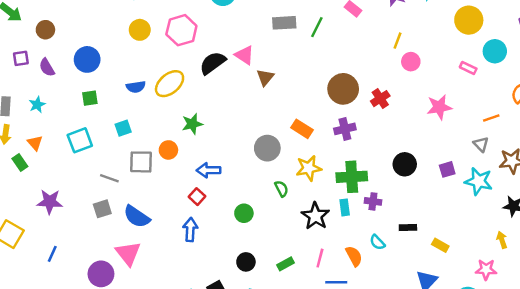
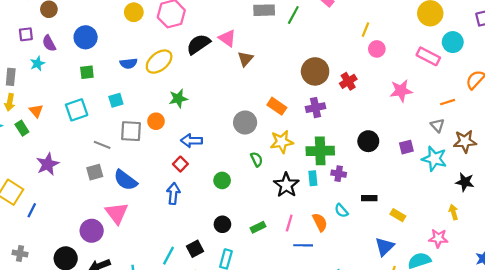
pink rectangle: (468, 68) -> (428, 56), size x1.5
cyan star: (37, 105) -> (37, 63), moved
purple star: (50, 202) -> (48, 164), turned -30
blue line: (52, 254) -> (32, 210), moved

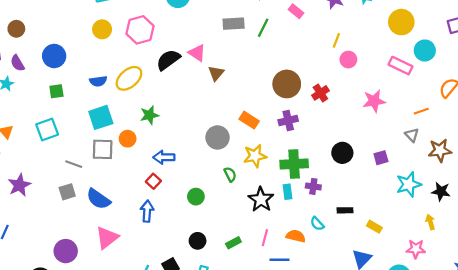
cyan square: (116, 100) -> (101, 117), moved, size x1.6
cyan star: (434, 159) -> (409, 184), moved, turned -30
pink triangle: (117, 213) -> (107, 238), moved, turned 30
orange semicircle: (320, 222) -> (296, 236), turned -48

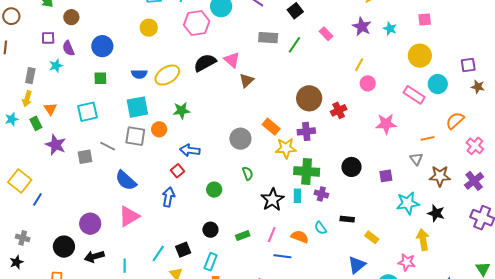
pink hexagon: (140, 30) -> (197, 23), moved
yellow star: (255, 156) -> (286, 148), moved
purple star: (19, 185) -> (56, 145), moved, turned -30
gray square: (67, 192) -> (85, 157), moved
yellow arrow: (430, 222) -> (423, 240), size x1.5

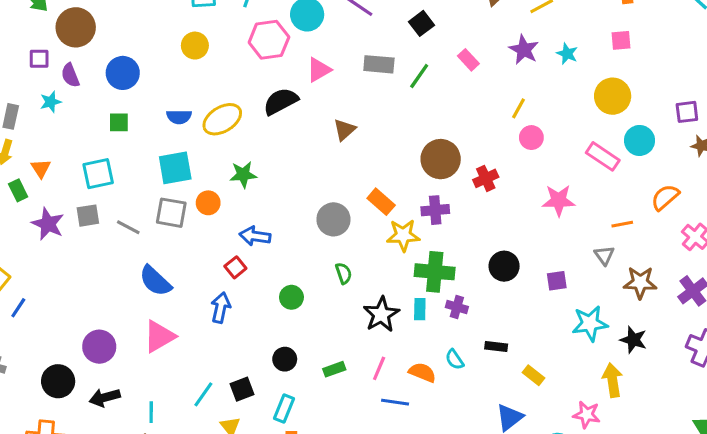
brown circle: (71, 17) -> (76, 27), size x1.6
pink triangle: (232, 60) -> (319, 70), moved, turned 48
gray square: (85, 157) -> (88, 216), moved

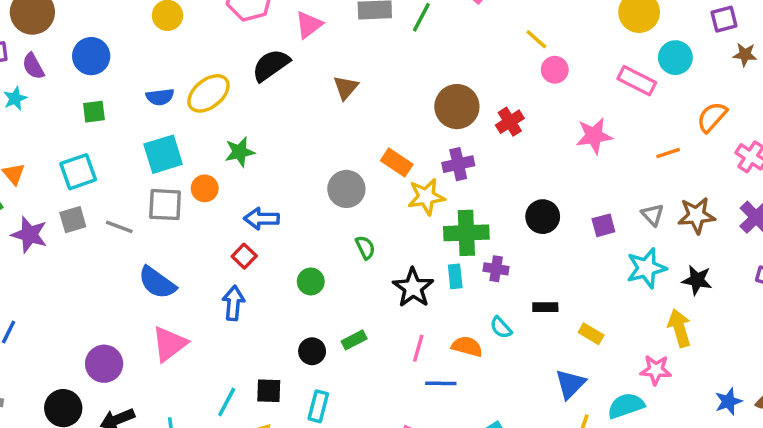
yellow line: (519, 108) -> (536, 39), turned -70
gray triangle: (604, 255) -> (653, 215), moved
green rectangle: (334, 369) -> (354, 340), moved
black square: (242, 389) -> (269, 391), turned 30

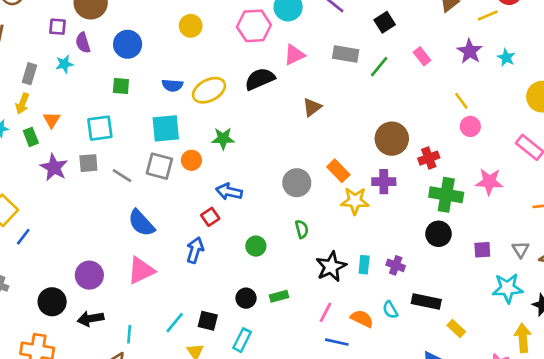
green cross: (466, 233) -> (446, 195), moved
black rectangle: (545, 307) -> (426, 302), size x1.5

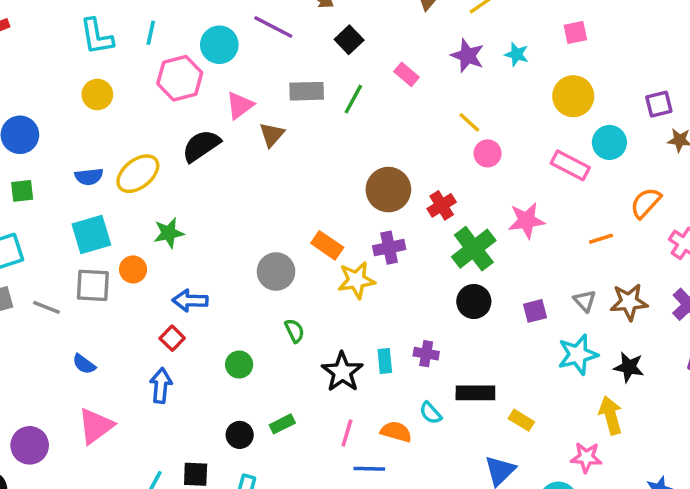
brown triangle: (312, 107) -> (272, 135), moved
green cross: (446, 195) -> (474, 249), turned -36
blue semicircle: (141, 223) -> (84, 364), size x0.6

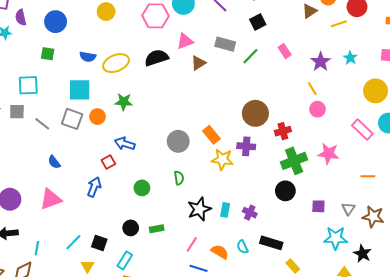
purple star: (467, 56) -> (321, 62), moved

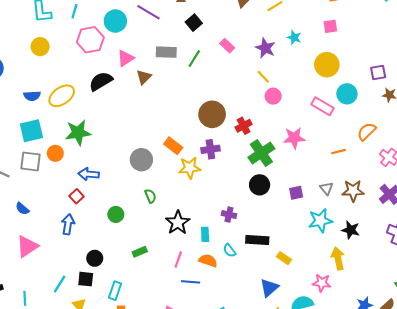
green star: (124, 102) -> (78, 133), size x1.4
cyan rectangle: (225, 210) -> (205, 234), moved
black circle: (131, 228) -> (95, 258), moved

